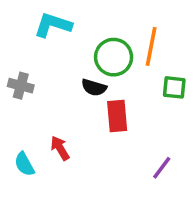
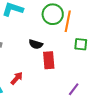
green circle: (114, 57) -> (53, 14), moved
red arrow: (60, 148) -> (17, 78), turned 72

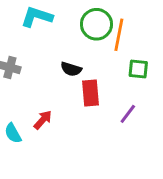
purple line: (74, 89) -> (128, 114), moved

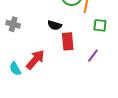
red arrow: (43, 120) -> (35, 60), size x1.5

